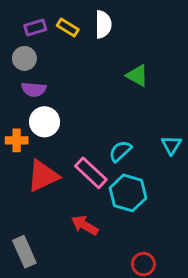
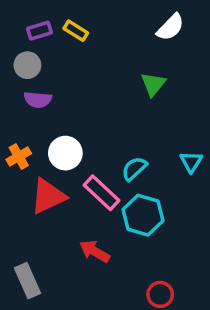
white semicircle: (103, 24) -> (170, 27), moved, turned 44
green triangle: (137, 75) -> (153, 84), turned 40
white circle: (45, 122) -> (65, 153), moved
orange cross: (17, 140) -> (19, 157), turned -30

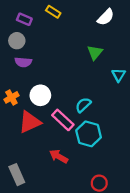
purple rectangle: (39, 31) -> (24, 19), turned 40
yellow rectangle: (76, 31) -> (53, 12), moved
cyan triangle: (191, 162) -> (119, 75), moved

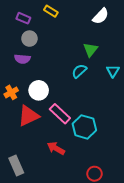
gray circle: (17, 41) -> (29, 39), moved
cyan semicircle: (83, 105) -> (79, 71), moved

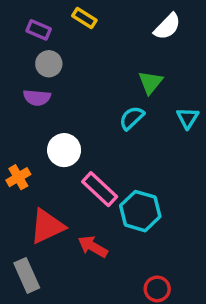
orange cross: (11, 92) -> (18, 177), moved
red triangle: (28, 116) -> (47, 226), moved

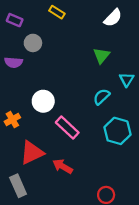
purple rectangle: (39, 30) -> (15, 20), moved
purple semicircle: (37, 98) -> (13, 62), moved
cyan semicircle: (132, 118) -> (101, 97), moved
cyan hexagon: (140, 211) -> (117, 131), moved

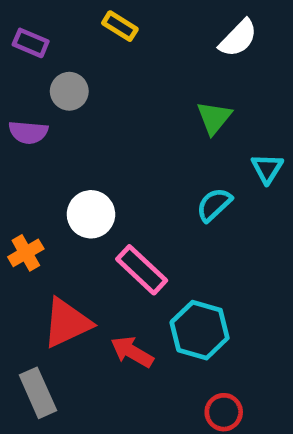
cyan hexagon: (117, 131) -> (200, 330), moved

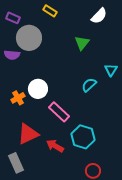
gray circle: (69, 91) -> (29, 38), size x1.6
green triangle: (214, 118) -> (82, 43), moved
orange cross: (26, 253) -> (18, 98), moved

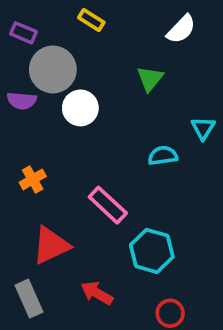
cyan semicircle: (89, 85) -> (163, 156), turned 35
white circle: (38, 89) -> (80, 108), moved
red arrow: (55, 146) -> (97, 293), moved

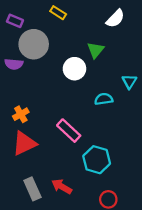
white circle: (80, 108) -> (74, 69), moved
red triangle: (51, 245) -> (24, 143), moved
gray rectangle: (29, 299) -> (32, 189), moved

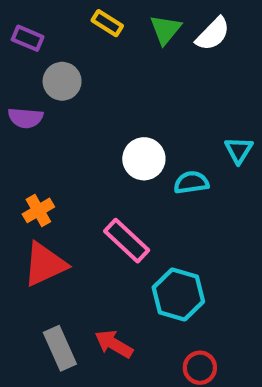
gray circle: (34, 44) -> (62, 81), size x0.7
green triangle: (95, 50) -> (165, 30), moved
white circle: (74, 69) -> (144, 159), moved

